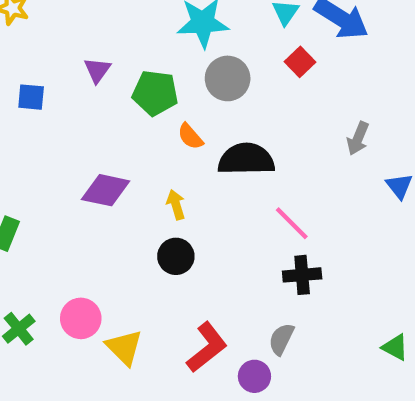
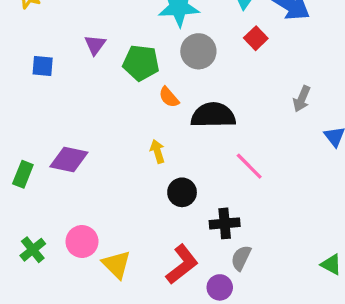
purple diamond: (106, 190) -> (69, 160), moved
black circle: (176, 256) -> (182, 192), moved
black cross: (302, 275) -> (225, 223), moved

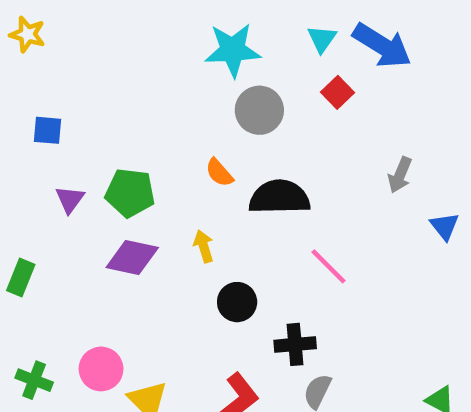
purple triangle: (95, 45) -> (70, 199), moved
green pentagon: (141, 63) -> (130, 193), moved
purple diamond: (69, 160) -> (132, 257), moved
green cross: (33, 250) -> (34, 380), turned -30

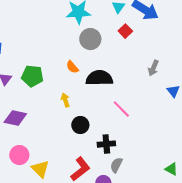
purple diamond: (132, 257) -> (15, 118), moved

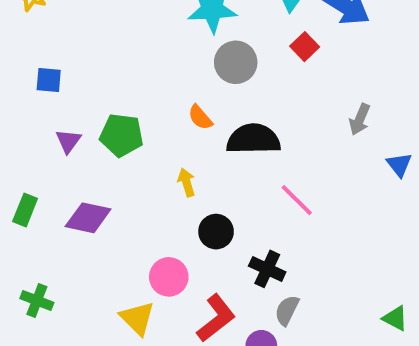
black cross: (106, 144) -> (267, 269), turned 30
pink circle: (19, 155) -> (169, 277), moved

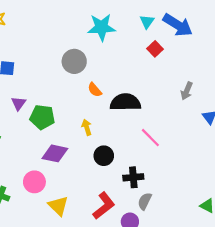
gray circle: (236, 62) -> (74, 61), moved
green pentagon: (122, 135) -> (42, 117), moved
purple diamond: (88, 218) -> (55, 153), moved
black cross: (267, 269) -> (133, 177), turned -30
pink circle: (169, 277) -> (34, 182), moved

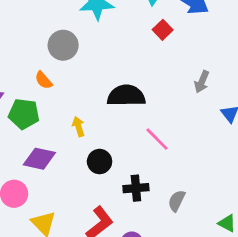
orange semicircle: (95, 90) -> (43, 80), moved
gray semicircle: (145, 201) -> (177, 201), moved

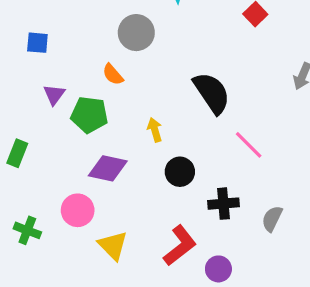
black semicircle: (126, 96) -> (212, 93), turned 57

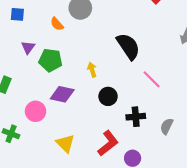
orange semicircle: (113, 74) -> (57, 24), moved
pink circle: (78, 210) -> (36, 111), moved

